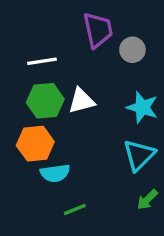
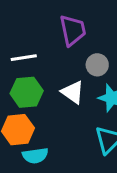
gray circle: (132, 50) -> (97, 65), moved
white triangle: (81, 101) -> (73, 92), moved, turned 50

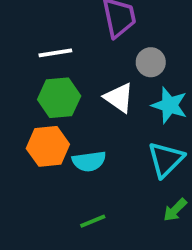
cyan semicircle: (35, 156) -> (89, 161), moved

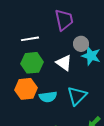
cyan star: (169, 105) -> (91, 56), moved
cyan triangle: (166, 159) -> (77, 96), moved

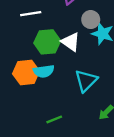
green hexagon: (32, 63) -> (47, 42), moved
cyan semicircle: (48, 97) -> (44, 71), moved

